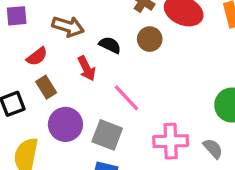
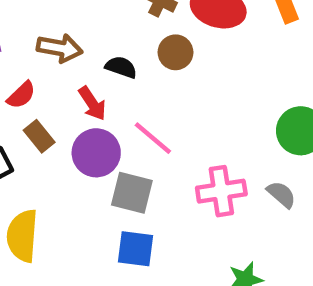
purple circle: (65, 124) -> (96, 153), moved

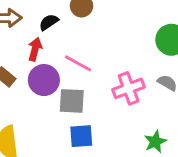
black semicircle: (121, 67) -> (49, 22), turned -42
red arrow: (92, 103) -> (35, 49), turned -120

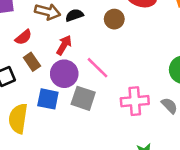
black semicircle: (49, 22) -> (74, 15), moved
blue square: (81, 136) -> (48, 99), moved

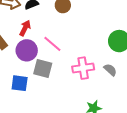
blue square: (48, 99) -> (20, 83), moved

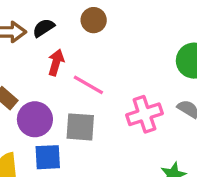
red arrow: (25, 28) -> (56, 62), moved
purple circle: (27, 50) -> (35, 119), moved

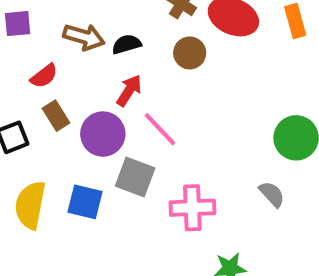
pink cross: (144, 114) -> (192, 208), moved
purple circle: (35, 119) -> (103, 134), moved

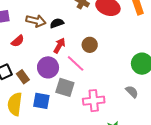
brown circle: (190, 53) -> (90, 45), moved
brown rectangle: (56, 116) -> (23, 77), moved

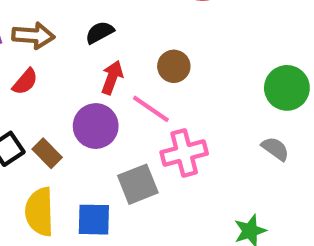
brown arrow: (36, 21) -> (33, 36), moved
gray square: (65, 87) -> (138, 184), moved, turned -30
blue square: (41, 101) -> (94, 220), moved
pink cross: (94, 101) -> (184, 153), moved

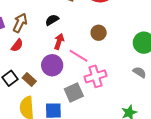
brown arrow: (33, 36) -> (20, 23), turned -66
brown circle: (174, 66) -> (99, 33), moved

